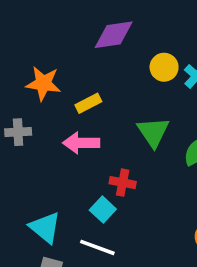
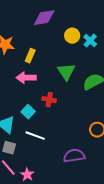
yellow rectangle: (88, 103) -> (30, 56), turned -40
cyan square: (103, 210) -> (28, 112), moved

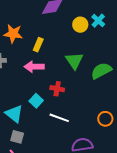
cyan cross: (90, 41) -> (98, 21), moved
white line: (35, 136) -> (59, 118), moved

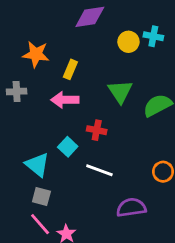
cyan cross: (98, 21) -> (153, 36), turned -32

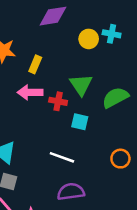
red cross: (97, 130) -> (58, 101), moved
cyan square: (68, 147) -> (80, 122), moved, turned -30
purple semicircle: (131, 208) -> (71, 192), moved

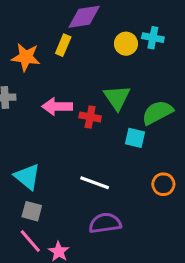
yellow rectangle: (35, 64) -> (63, 45), moved
cyan square: (80, 122) -> (135, 138), moved

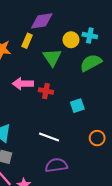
green triangle: (117, 98) -> (52, 58), moved
green semicircle: (157, 112) -> (91, 63), moved
cyan square: (135, 138) -> (77, 106), turned -32

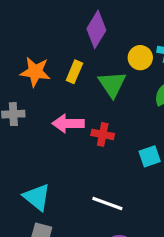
purple diamond: (42, 21) -> (96, 29), turned -50
yellow rectangle: (27, 41) -> (74, 72), moved

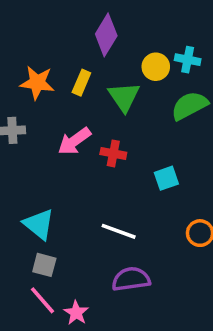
pink arrow: (68, 123) -> (74, 141), turned -36

